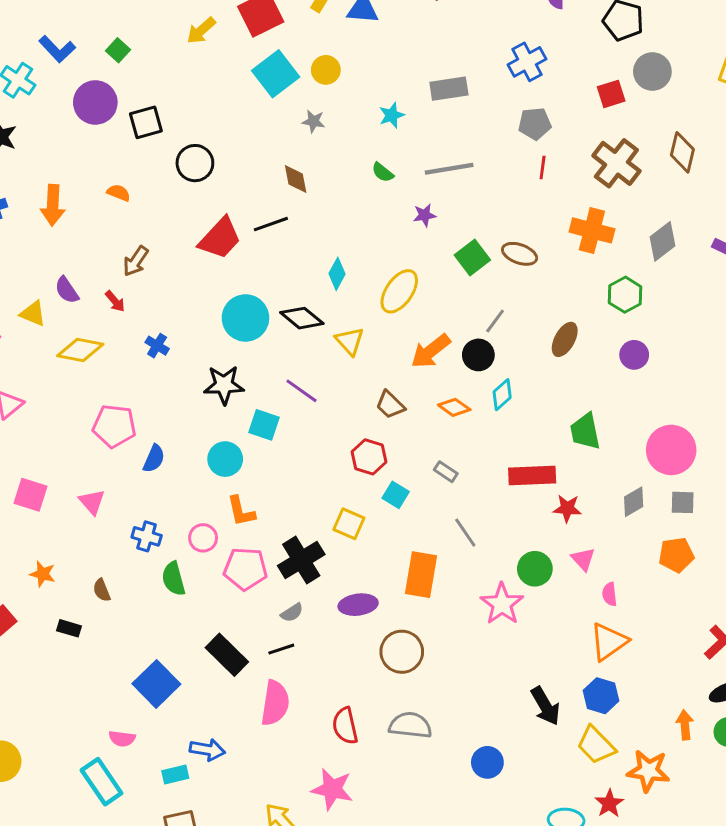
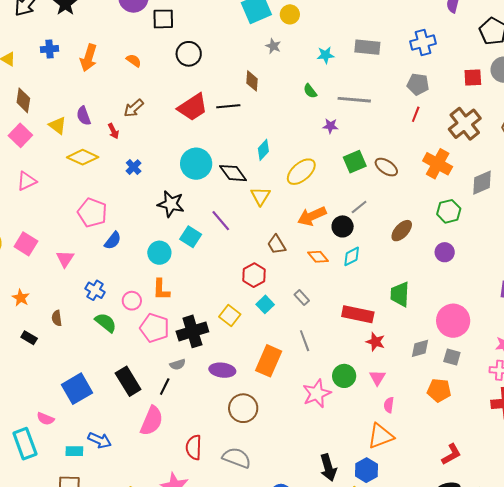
green semicircle: (174, 579) -> (106, 323), turned 130
black line: (281, 649) -> (165, 387), turned -60

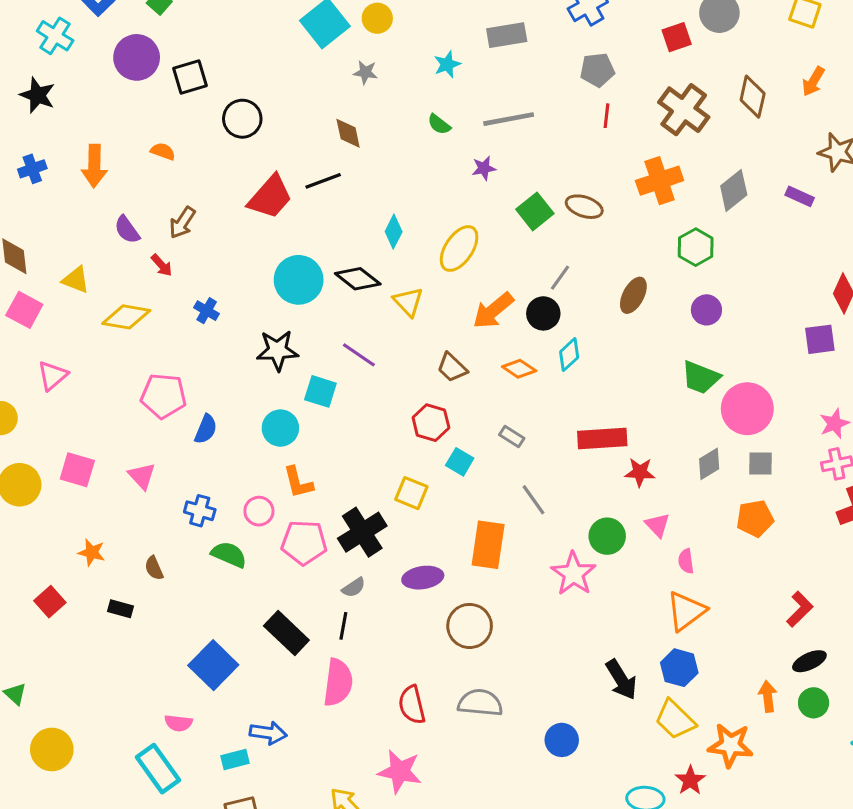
purple semicircle: (84, 116) -> (127, 230), moved
orange cross: (438, 164) -> (660, 181), turned -32
green trapezoid: (400, 294) -> (701, 377), moved, turned -56

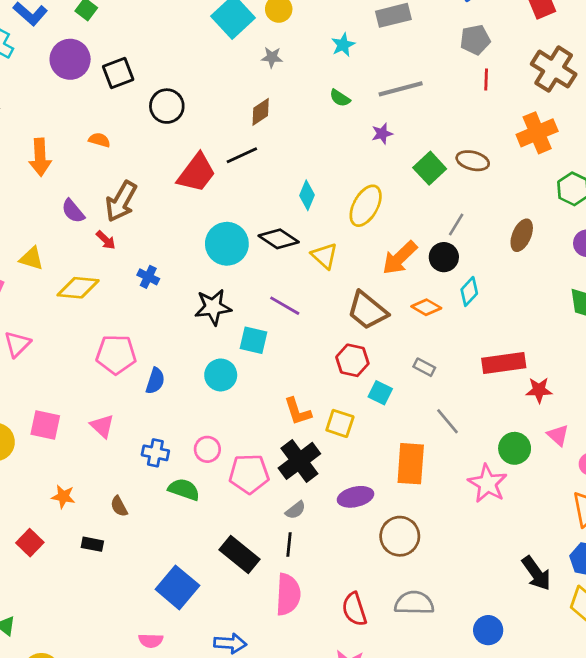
brown diamond: (348, 133) -> (261, 112), turned 72
brown arrow: (182, 223) -> (121, 201), size x1.4
brown trapezoid: (452, 368) -> (367, 311), size x1.5
orange L-shape: (298, 482) -> (298, 411), moved

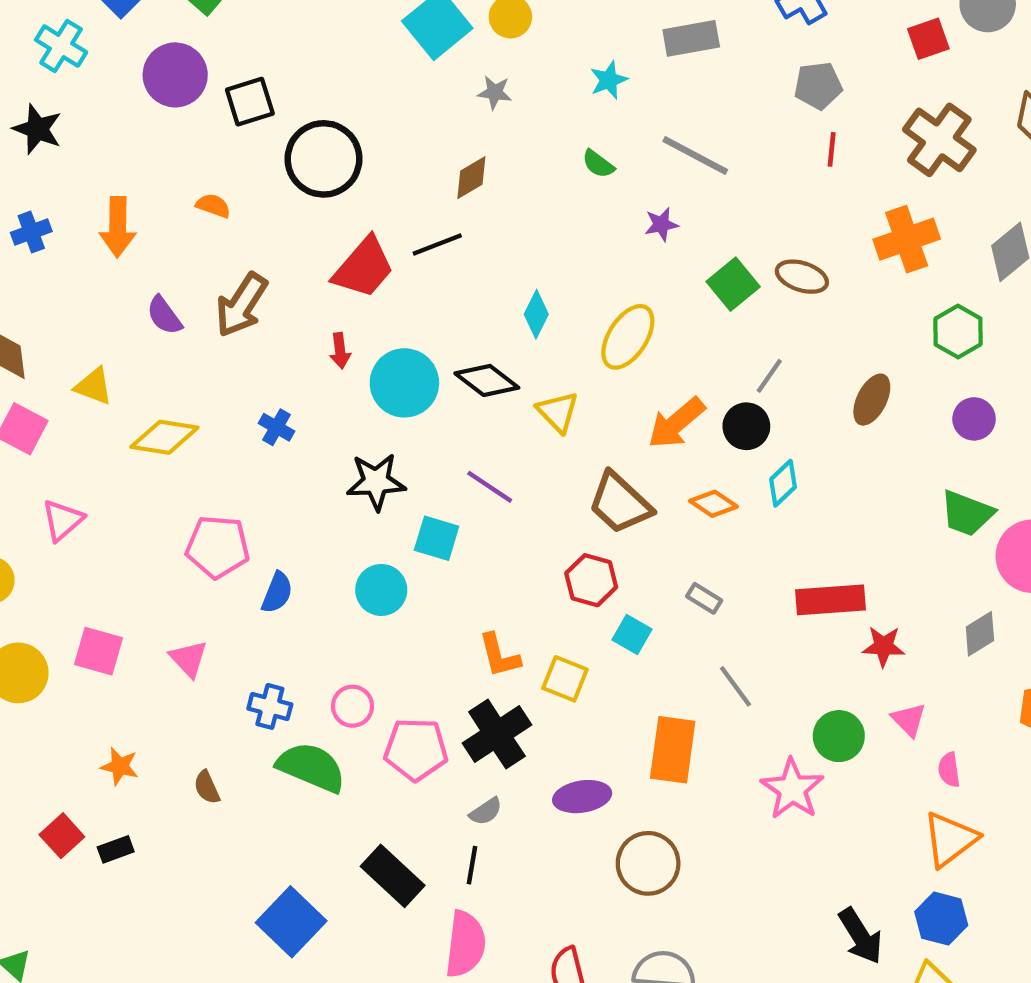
gray line: (401, 89) -> (695, 155), turned 39
black circle: (167, 106) -> (324, 159), size x1.4
red arrow: (106, 240) -> (340, 351), moved, turned 35
green semicircle: (184, 489) -> (311, 767), size x1.4
black rectangle: (92, 544) -> (116, 849), moved, turned -35

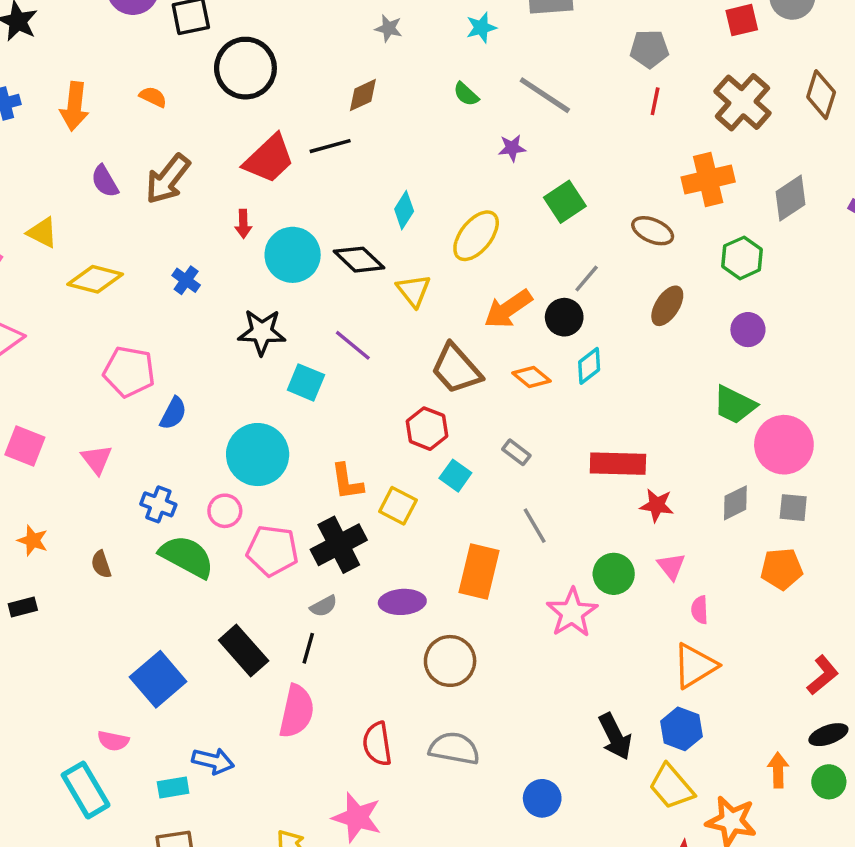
brown ellipse: (802, 277) -> (653, 231), moved
cyan circle: (381, 590) -> (258, 455), moved, size x1.5

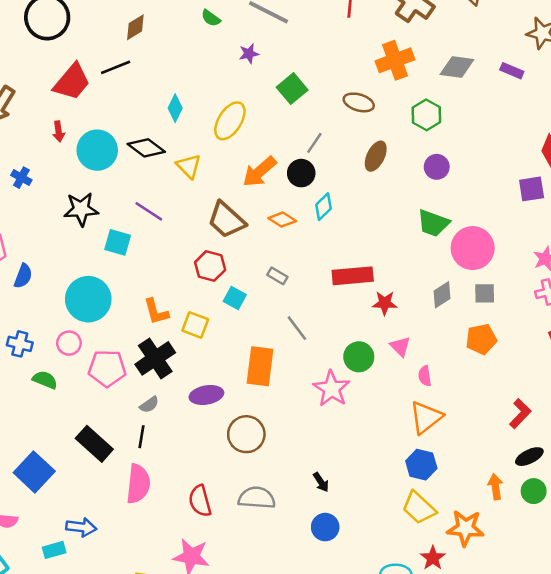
gray diamond: (791, 198) -> (457, 67), turned 48
green semicircle: (187, 557) -> (45, 380), size x0.6
black arrow: (615, 736) -> (321, 482), moved, size x0.6

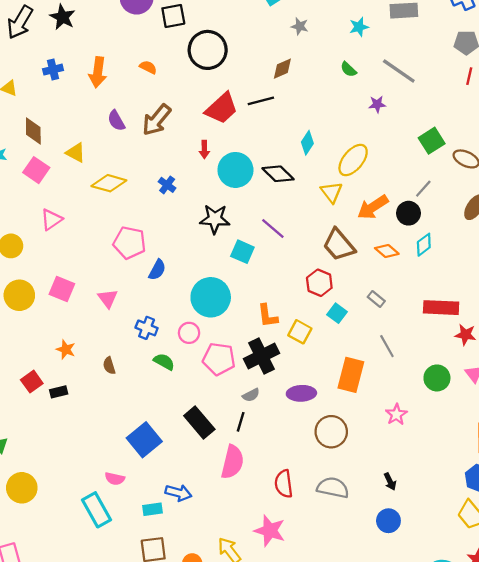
green square: (292, 89) -> (432, 141), moved
yellow triangle: (189, 166) -> (331, 192), moved
pink star: (332, 389) -> (396, 414), moved, size x0.7

